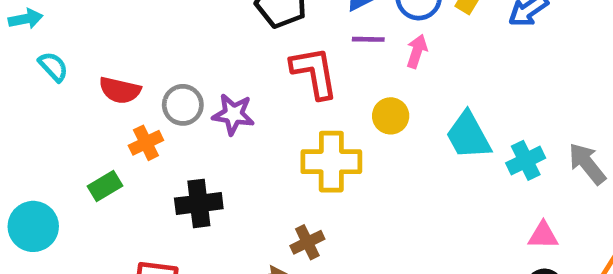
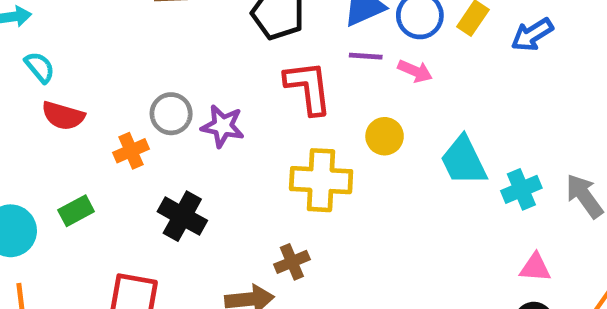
pink arrow: (417, 51) -> (415, 71), turned 92
red semicircle: (120, 90) -> (63, 116), moved
green rectangle: (105, 186) -> (76, 211), moved
black cross: (199, 203) -> (182, 216), turned 33

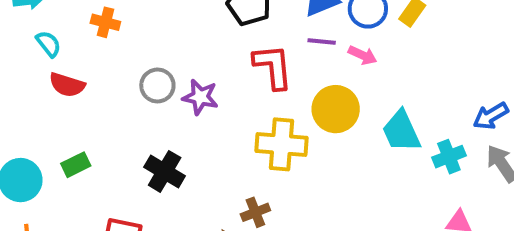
blue arrow: (532, 35) -> (491, 116), moved
yellow circle: (385, 136) -> (336, 109), size x1.5
orange cross: (131, 151) -> (105, 22), moved, turned 36

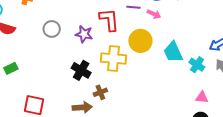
purple star: (200, 97) -> (84, 34), moved
cyan cross: (449, 157) -> (197, 65), turned -35
black cross: (165, 171) -> (81, 70), moved

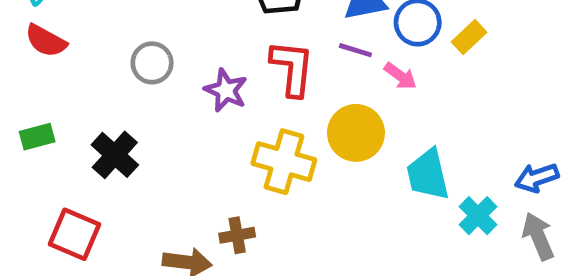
black cross: (81, 70) -> (115, 155), moved

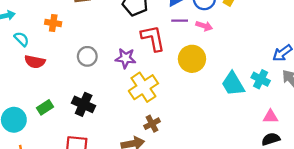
yellow cross: (284, 162) -> (143, 87), moved, turned -32
cyan trapezoid: (428, 175) -> (233, 84), moved

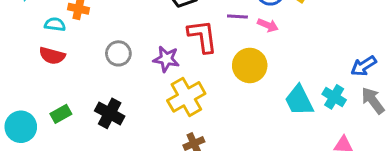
cyan semicircle: (22, 39) -> (55, 24), moved, turned -42

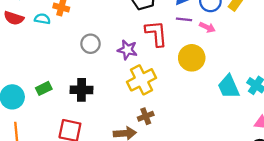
red semicircle: (52, 56) -> (14, 18), moved
black cross: (110, 113) -> (82, 90), turned -30

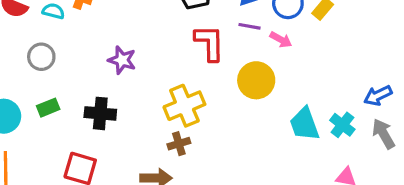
gray circle: (91, 44) -> (41, 57), moved
purple star: (127, 50) -> (122, 60), moved
brown cross: (146, 116) -> (179, 144), moved

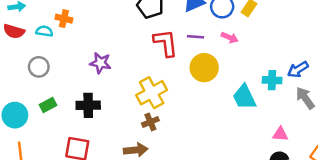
purple line: (249, 26) -> (195, 37), moved
pink arrow: (281, 40) -> (230, 38), moved
cyan cross: (342, 125) -> (272, 80), moved, turned -30

